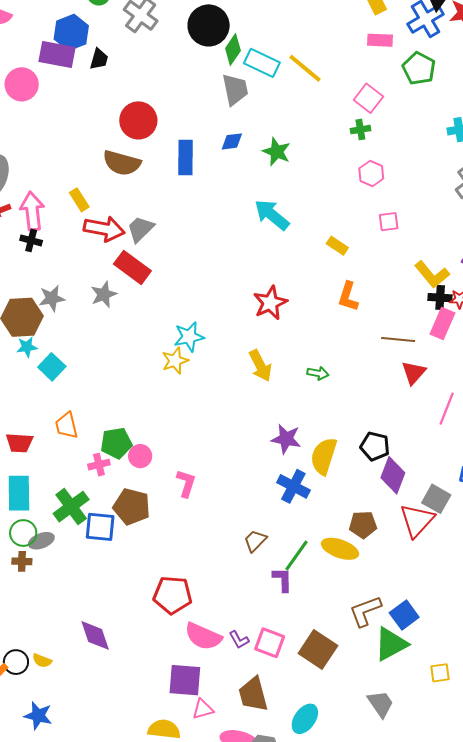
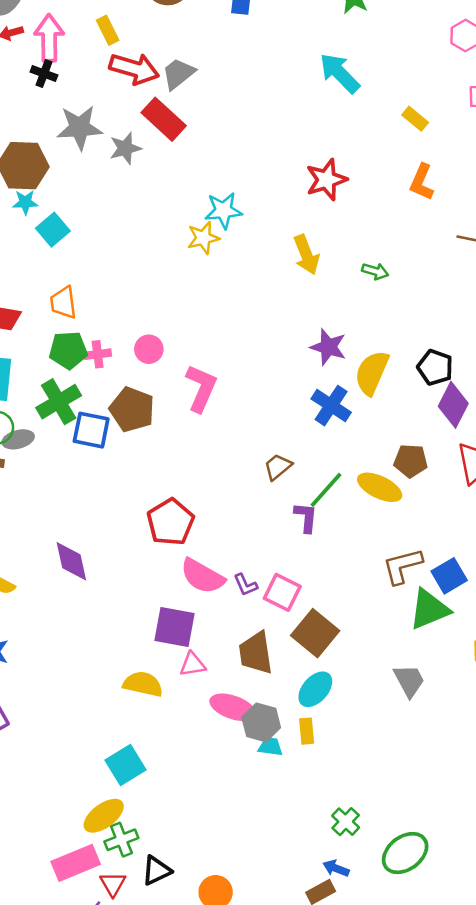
gray star: (52, 298) -> (80, 128), moved, size x1.4
green pentagon: (116, 443) -> (68, 350), moved
pink L-shape: (186, 483) -> (201, 388), size x1.4
red pentagon: (173, 595) -> (170, 522), turned 30
brown square: (318, 650) -> (315, 633), moved

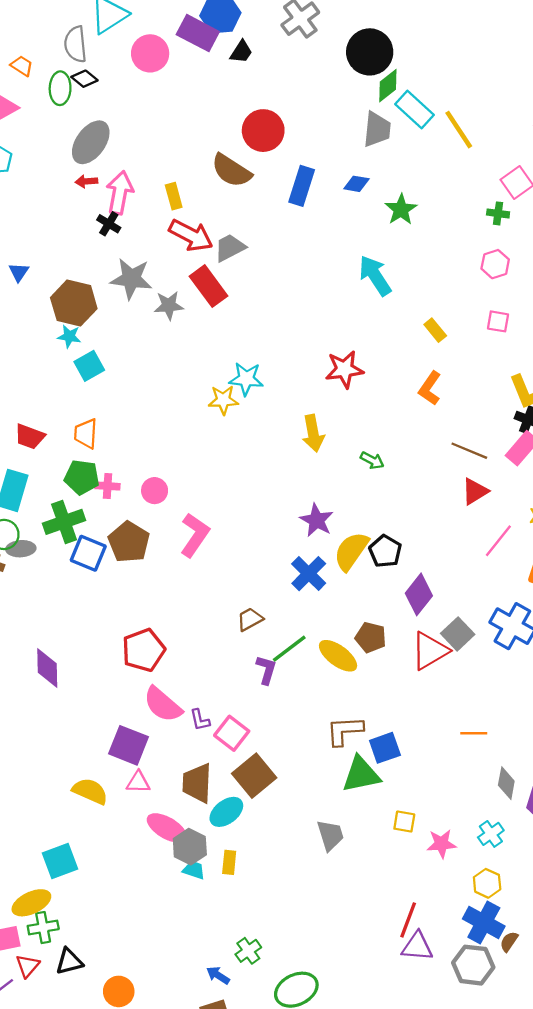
black pentagon: (435, 367) -> (385, 551), moved
cyan ellipse: (315, 689) -> (226, 812), moved
blue arrow: (336, 868) -> (218, 975), moved

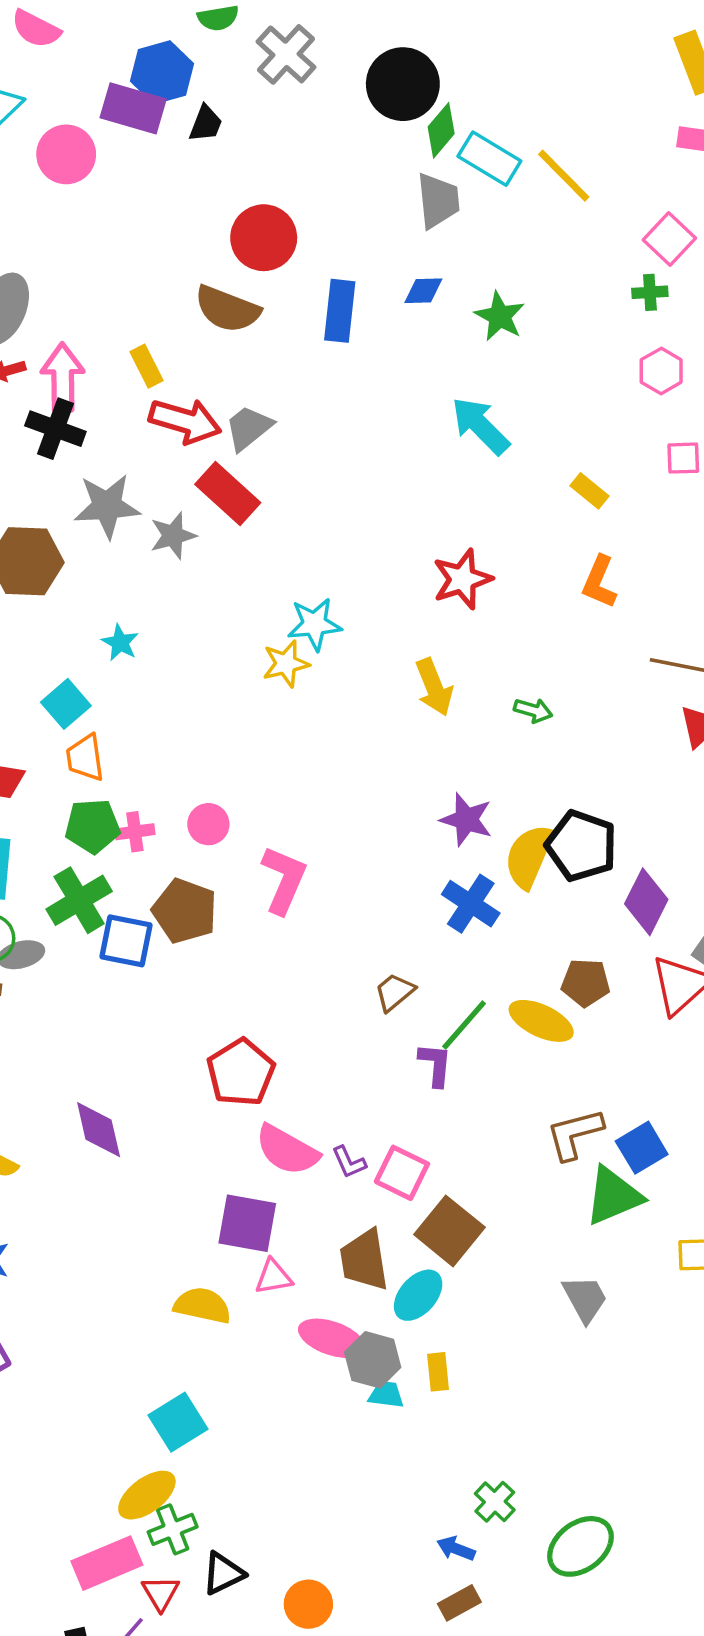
black cross: (109, 224) -> (55, 429), size x1.5
cyan star: (69, 336) -> (120, 643), moved, turned 30
cyan square: (89, 366) -> (66, 704), moved
black pentagon: (385, 551) -> (581, 846), size x1.4

